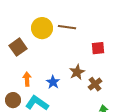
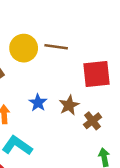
red square: (98, 48) -> (96, 74), size x1.6
blue star: (53, 82) -> (38, 103), moved

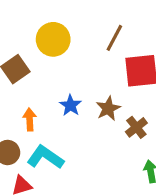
brown line: (56, 47) -> (114, 38), moved, turned -70

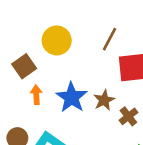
blue star: (70, 105) -> (72, 97), size x1.6
orange arrow: (30, 119) -> (36, 95), moved

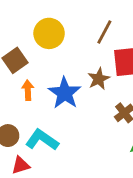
brown star: (104, 100) -> (99, 79), moved

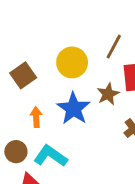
yellow circle: (49, 33) -> (72, 62), moved
orange arrow: (28, 90) -> (36, 117), moved

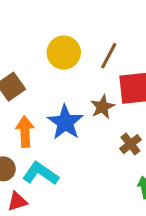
yellow circle: (72, 62) -> (64, 53), moved
orange arrow: (36, 117) -> (25, 132), size x1.4

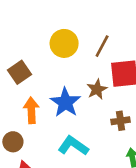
brown cross: (130, 144) -> (120, 121), turned 30
cyan L-shape: (40, 174) -> (73, 146), moved

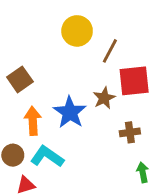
yellow circle: (64, 43) -> (77, 31), moved
cyan L-shape: (73, 146) -> (47, 157), moved

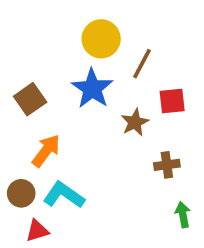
red square: (134, 81) -> (172, 101), size x0.7
blue star: (70, 112) -> (92, 89), moved
orange arrow: (33, 121) -> (46, 151), turned 40

